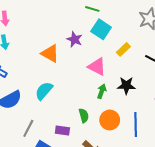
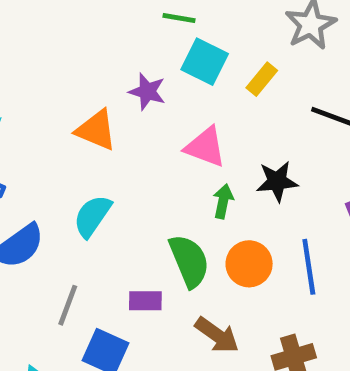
yellow rectangle: (123, 49) -> (262, 79), moved
green semicircle: (84, 116) -> (189, 261), size x1.6

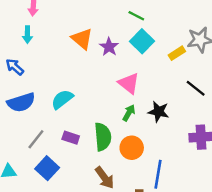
yellow rectangle: (262, 79) -> (177, 53), moved
orange triangle: (96, 130) -> (82, 39), moved
blue line: (309, 267) -> (158, 174), moved
purple rectangle: (145, 301) -> (71, 138), moved

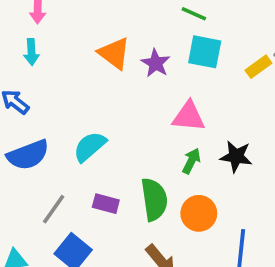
cyan square: (142, 41) -> (205, 52), turned -30
pink triangle: (129, 83) -> (189, 116), turned -30

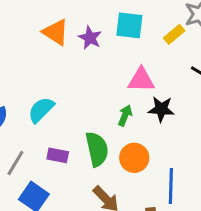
pink triangle: (189, 116) -> (141, 80), moved

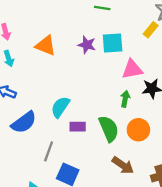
cyan square: (129, 25) -> (113, 43), moved
orange triangle: (56, 32) -> (46, 46), moved
purple rectangle: (58, 155) -> (78, 127), moved

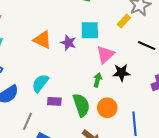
purple star: (87, 45) -> (68, 43), moved
orange triangle: (46, 46) -> (42, 40), moved
pink triangle: (132, 69) -> (105, 55), turned -36

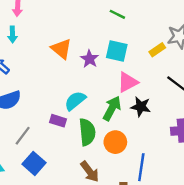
green arrow: (97, 80) -> (112, 108), size x1.5
cyan semicircle: (40, 83) -> (75, 101), moved

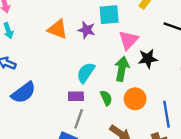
green semicircle: (87, 132) -> (106, 98), size x0.6
gray line: (23, 136) -> (79, 119), moved

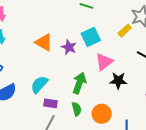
cyan square: (109, 15) -> (91, 37), turned -30
green arrow: (122, 69) -> (79, 83), moved
cyan semicircle: (86, 73) -> (39, 84), moved

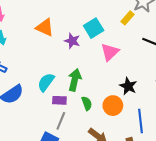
orange triangle: (44, 42) -> (45, 27), moved
black star: (118, 81) -> (128, 86), moved, turned 30
green arrow: (79, 83) -> (75, 80), moved

